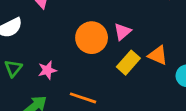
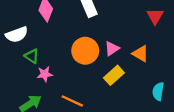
orange triangle: (158, 55) -> (140, 54), moved
green triangle: (13, 68) -> (32, 56), moved, turned -42

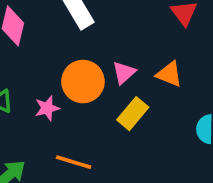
pink star: (45, 74) -> (47, 108), moved

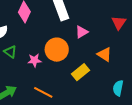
pink triangle: (124, 73) -> (82, 32), moved

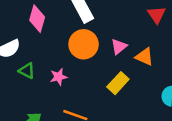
pink triangle: (82, 32) -> (119, 47), moved
orange circle: (57, 50) -> (84, 44), moved

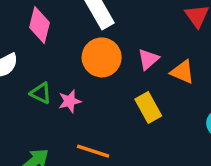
green triangle: (27, 71) -> (41, 93), moved
yellow rectangle: (118, 83) -> (148, 107), turned -70

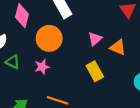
orange circle: (102, 57) -> (49, 38), moved
green triangle: (41, 93) -> (13, 62), moved

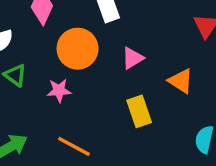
pink triangle: (95, 39) -> (133, 58), moved

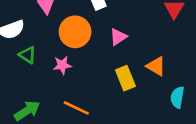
orange triangle: (181, 81) -> (156, 66), moved

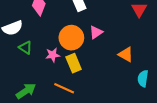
orange circle: (75, 32) -> (71, 38), moved
yellow rectangle: (125, 78) -> (74, 63), moved

